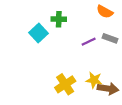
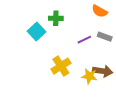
yellow cross: (65, 84) -> (61, 66), moved
brown arrow: (108, 89) -> (103, 71), moved

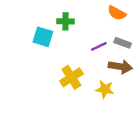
cyan square: (37, 32) -> (43, 37), turned -30
brown arrow: (103, 71) -> (120, 67), moved

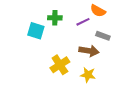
purple line: (99, 46) -> (83, 22), moved
brown arrow: (120, 67) -> (89, 51), moved

